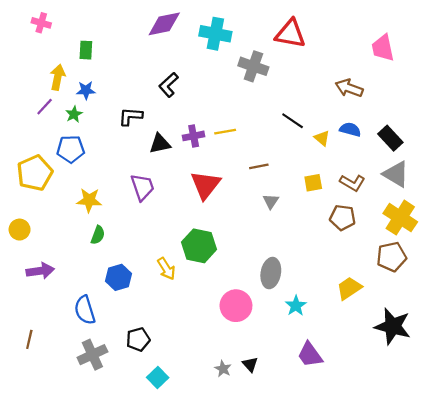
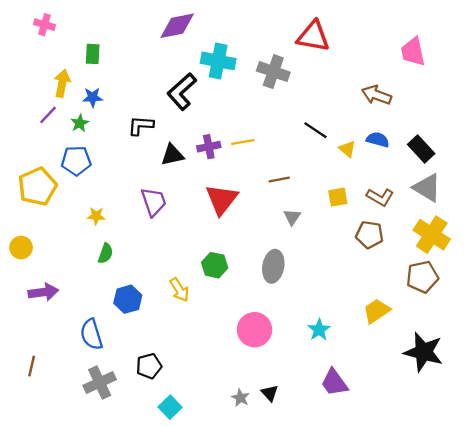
cyan cross: (215, 34) -> (218, 61), moved
black L-shape: (169, 85) -> (182, 91), size x1.4
yellow star: (89, 200) -> (96, 216), size x0.7
green hexagon: (199, 246) -> (215, 265), size x0.7
gray ellipse: (271, 273) -> (273, 266), moved

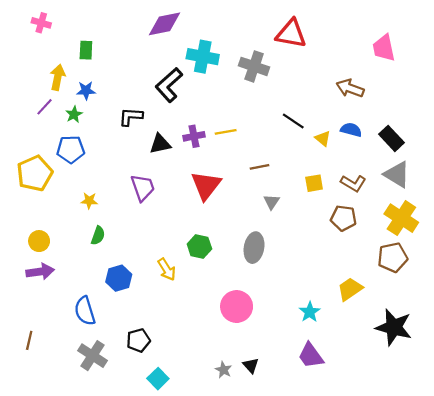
yellow circle: (21, 248) -> (39, 241), moved
cyan star: (319, 330) -> (310, 312), moved
gray cross: (100, 382) -> (93, 356), turned -32

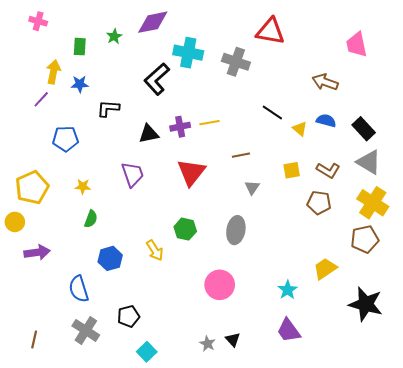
green star: (74, 114) -> (114, 36), moved
black L-shape: (131, 117) -> (108, 108), moved
yellow pentagon: (35, 173) -> (32, 187), moved
yellow circle: (39, 241) -> (15, 222), moved
brown line: (29, 340) -> (34, 340), moved

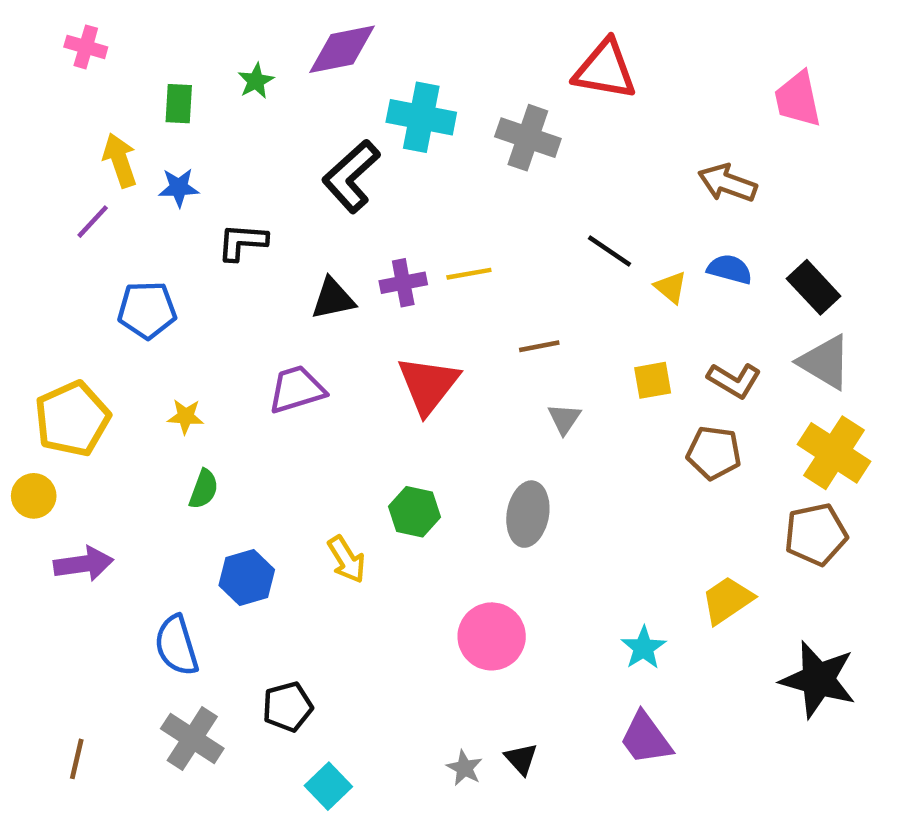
yellow arrow: (53, 72) -> (120, 160), turned -30
purple trapezoid: (132, 174) -> (297, 389), turned -88

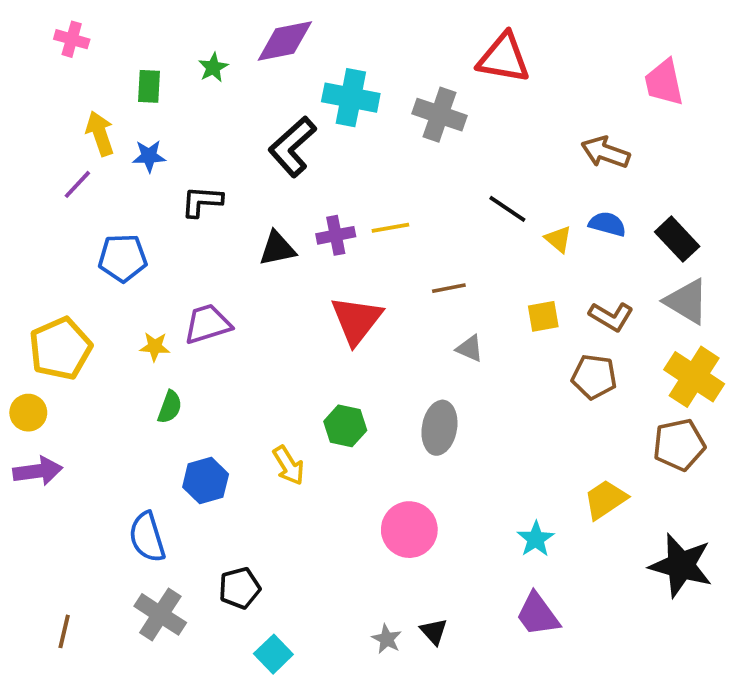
purple trapezoid: (297, 389) -> (207, 324), moved
gray triangle: (564, 419) -> (470, 348), turned -40
purple arrow: (84, 564) -> (38, 471), moved

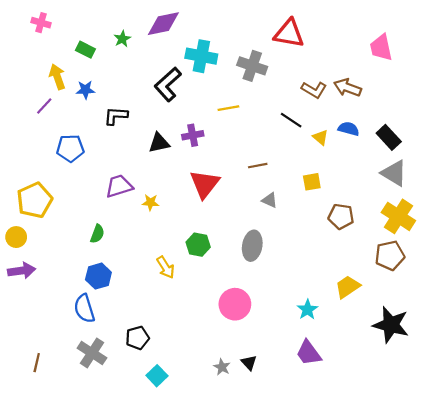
green rectangle: (149, 86) -> (85, 50), turned -66
yellow line: (390, 228) -> (228, 108), moved
brown L-shape: (611, 316) -> (314, 90), moved
yellow star: (155, 347) -> (150, 202), moved
blue hexagon: (206, 481) -> (98, 276), moved

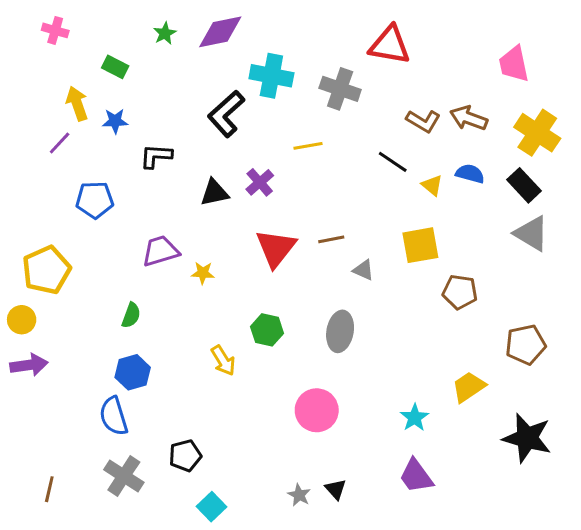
green star: (122, 39) -> (165, 33), moved
purple cross: (193, 135) -> (260, 182), turned -30
brown line: (258, 166) -> (331, 239), moved
yellow square: (312, 182) -> (420, 245), size x1.5
yellow cross: (398, 216) -> (537, 133), moved

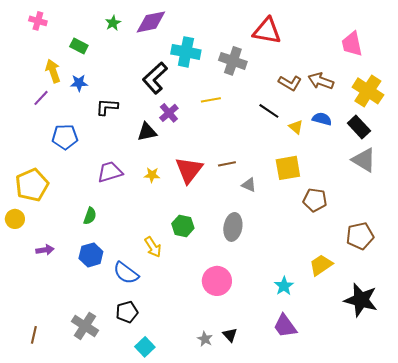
purple cross: (260, 182) -> (169, 113), moved
yellow star: (203, 273) -> (152, 175), moved
purple arrow: (29, 365) -> (45, 250), moved, size x0.7
blue semicircle: (114, 416) -> (126, 273), moved, turned -36

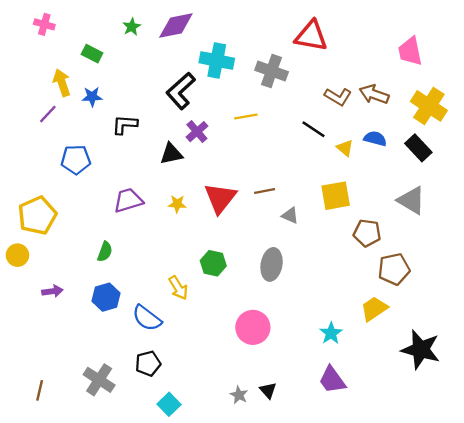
gray triangle: (364, 160) -> (411, 200), moved
brown pentagon: (360, 236) -> (394, 269), moved

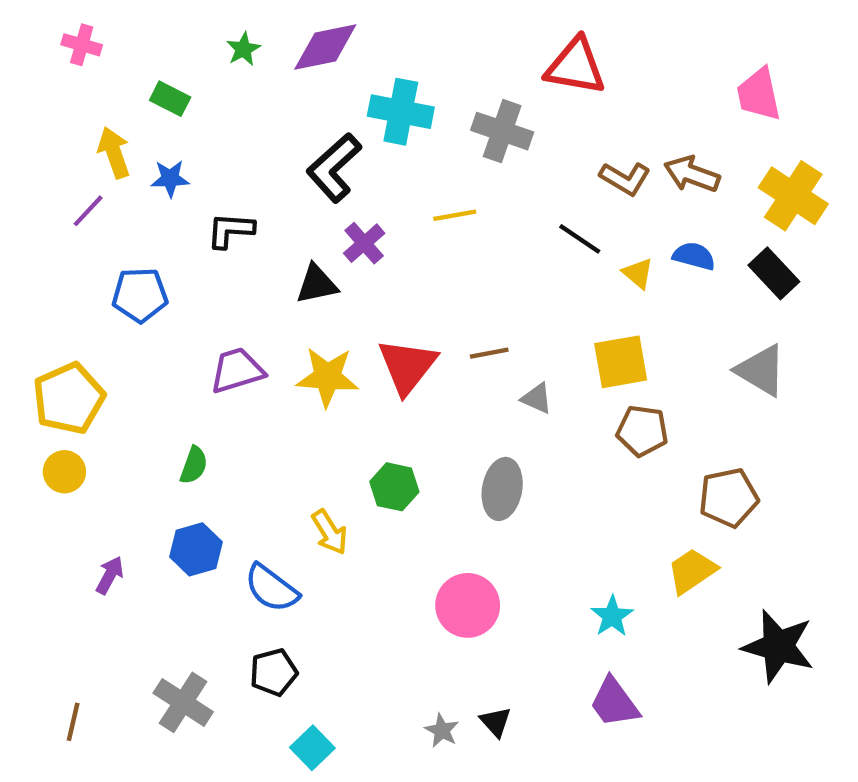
yellow star: (177, 204) -> (327, 377), size x1.8
brown pentagon: (367, 233) -> (642, 431), moved
yellow circle: (17, 255) -> (64, 472), moved
purple arrow: (52, 291) -> (110, 575), moved, turned -54

